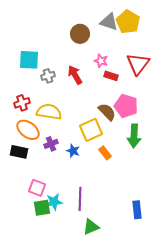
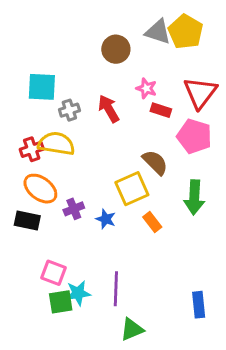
pink pentagon: (126, 106) -> (194, 136), moved
yellow semicircle: (49, 112) -> (56, 144), moved

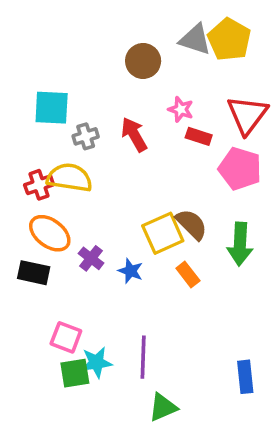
brown semicircle: (155, 162) -> (192, 224), moved
purple cross: (74, 209) -> (91, 258), turned -30

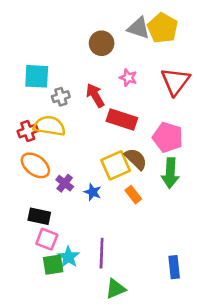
red rectangle: (199, 136) -> (122, 120), moved, size x1.6
pink pentagon: (240, 169) -> (168, 137), moved
black rectangle: (34, 273) -> (39, 216), moved
cyan star: (96, 362) -> (68, 257), turned -30

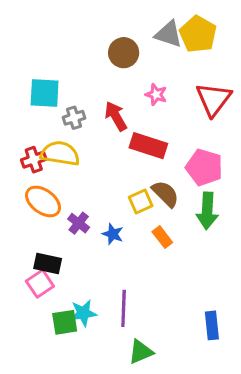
yellow square: (116, 165) -> (141, 201), size x0.7
pink square: (47, 239) -> (40, 284), moved, turned 35
cyan star: (68, 257) -> (83, 313), turned 30

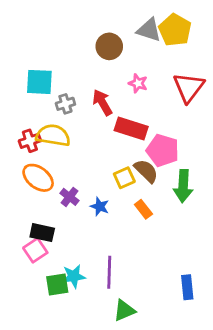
pink pentagon: (204, 167) -> (163, 150), moved

